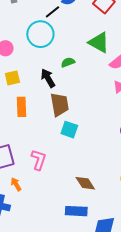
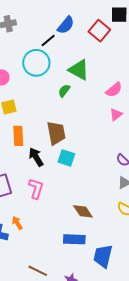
green triangle: (99, 42) -> (79, 70), moved
green semicircle: (68, 62) -> (64, 91), turned -32
black arrow: (48, 78) -> (36, 157), moved
orange arrow: (16, 184) -> (17, 223), moved

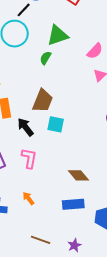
green triangle: (79, 70) -> (58, 35), turned -40
brown trapezoid: (56, 133) -> (43, 101), turned 40
orange arrow: (17, 223) -> (28, 198), moved

